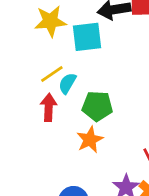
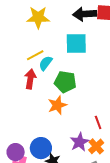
cyan square: (87, 37) -> (76, 43), moved

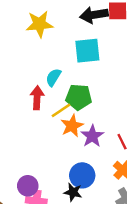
yellow line: (35, 55) -> (61, 110), moved
purple star: (80, 142) -> (92, 136), moved
blue circle: (41, 148) -> (82, 175), moved

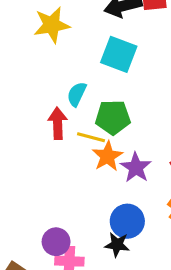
cyan square: (87, 51) -> (119, 54), turned 32
yellow line: (61, 110) -> (91, 137), turned 54

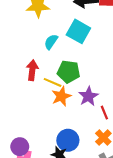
cyan semicircle: (77, 94) -> (51, 42), moved
purple star: (136, 168) -> (88, 96), moved

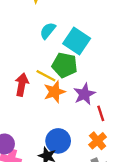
cyan square: (78, 31) -> (77, 41), moved
red arrow: (32, 70) -> (22, 85), moved

